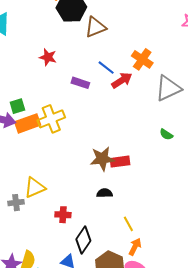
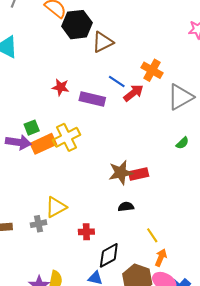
red star: (48, 57) -> (61, 87), moved
purple rectangle: (80, 83) -> (92, 99), size x1.4
green semicircle: (166, 134) -> (182, 143), turned -72
black diamond: (83, 240) -> (109, 255), turned 32

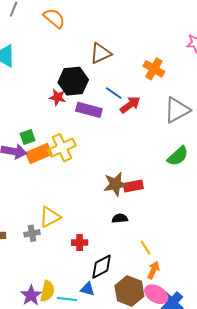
black hexagon: (77, 25) -> (73, 81), moved
orange cross: (152, 70) -> (154, 69), moved
green semicircle: (182, 143) -> (178, 156), size x1.6

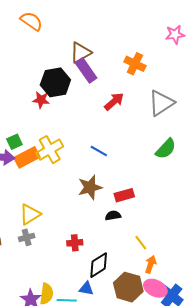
blue line: (114, 93) -> (99, 151), moved
purple rectangle: (89, 110) -> (86, 70), moved, turned 45
brown star: (115, 184) -> (90, 187), moved
red rectangle: (133, 186) -> (124, 195), moved
yellow triangle: (50, 217) -> (30, 214), moved

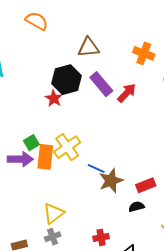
brown triangle: (81, 53) -> (89, 47), turned 30
purple rectangle: (86, 70) -> (101, 84), moved
red star: (41, 100) -> (54, 98), turned 30
blue line: (99, 151) -> (96, 168), moved
orange rectangle: (27, 157) -> (45, 157), turned -50

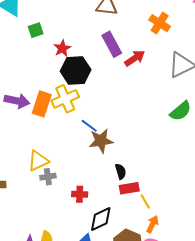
black hexagon: (66, 80) -> (76, 71), moved
green square: (31, 143) -> (36, 30), moved
red rectangle: (146, 185) -> (129, 188), moved
black semicircle: (136, 207) -> (121, 171), turned 77
gray cross: (53, 237) -> (48, 177), moved

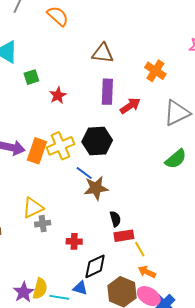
purple rectangle: (112, 44) -> (107, 92), turned 30
black hexagon: (76, 71) -> (97, 141), moved
orange arrow: (152, 224) -> (147, 272), turned -90

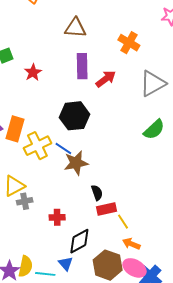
yellow cross: (60, 146) -> (37, 146), moved
blue triangle: (80, 288) -> (66, 264), turned 35

